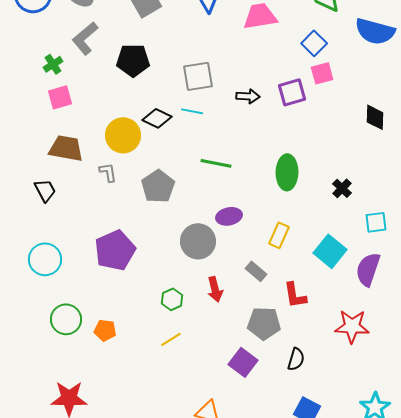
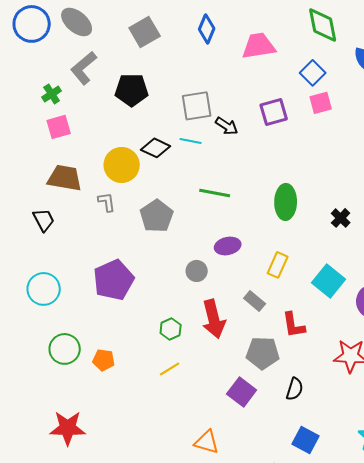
purple square: (292, 92) -> (274, 112), moved
black arrow: (248, 96) -> (227, 126), moved, turned 30
gray circle: (198, 241) -> (197, 271), size x0.6
red arrow: (215, 289) -> (214, 319), size x1.5

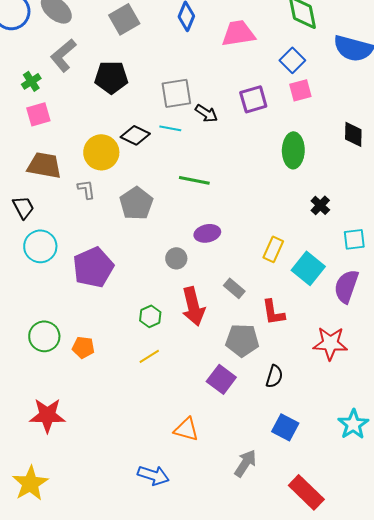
green ellipse: (286, 202) -> (293, 150), moved
yellow rectangle: (278, 265) -> (273, 249), moved
cyan circle: (44, 289) -> (40, 246), moved

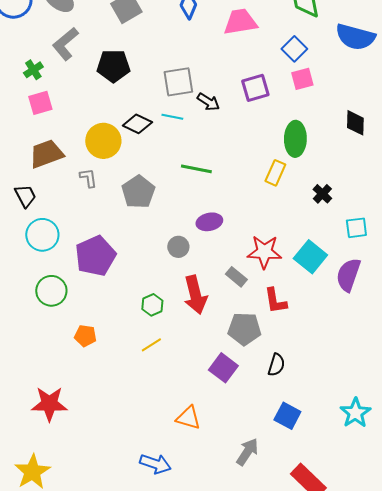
brown trapezoid: (44, 165) -> (46, 154), turned -30
yellow rectangle: (273, 249) -> (275, 173), moved
green circle: (44, 336) -> (51, 291), moved
red star: (330, 343) -> (264, 252), moved

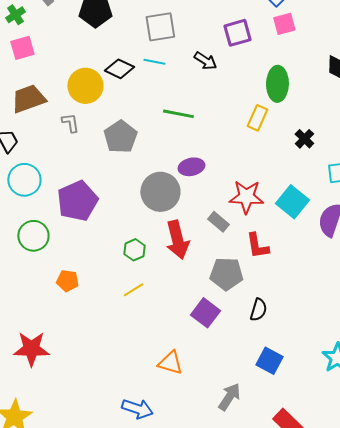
black arrow: (208, 102) -> (205, 61), moved
gray circle: (178, 247) -> (160, 192), size x1.8

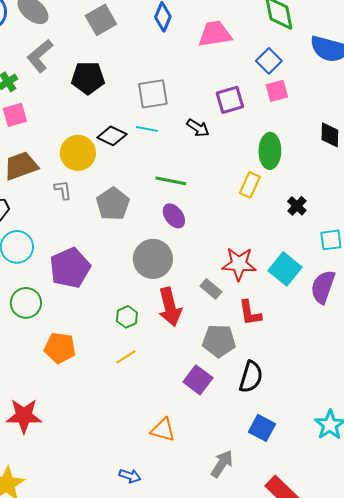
purple ellipse: (191, 167) -> (174, 216), moved, turned 65
orange pentagon: (67, 281) -> (60, 348), size x1.4
black semicircle: (258, 310) -> (251, 377), size x1.4
blue arrow: (137, 409) -> (130, 476), size x0.7

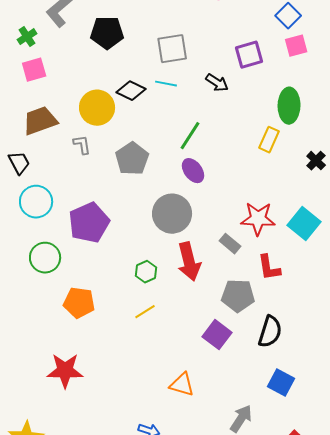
green line: (171, 181) -> (190, 136), turned -68
red star: (24, 416) -> (65, 371), moved

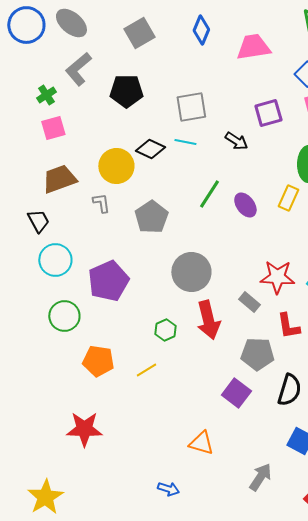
purple ellipse: (193, 171) -> (245, 205), moved
yellow line: (145, 312) -> (146, 370), moved

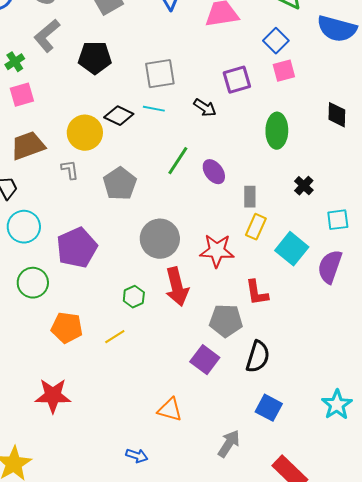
yellow rectangle: (288, 198) -> (256, 227), moved
red star: (277, 277) -> (217, 251), moved
gray rectangle: (249, 302) -> (250, 197), moved, turned 50

